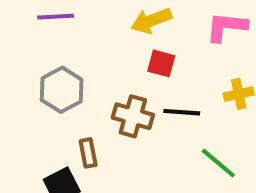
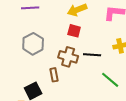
red square: (161, 63) -> (74, 31), moved
brown rectangle: (88, 153) -> (54, 75), moved

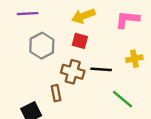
gray hexagon: (33, 44) -> (42, 46), moved

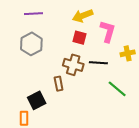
pink L-shape: (127, 20) -> (108, 31), moved, turned 100
gray hexagon: (42, 46) -> (31, 44), moved

